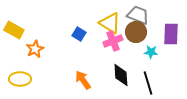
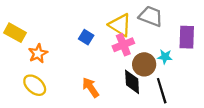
brown circle: (136, 32) -> (144, 64), moved
yellow ellipse: (20, 79) -> (35, 85), moved, turned 40

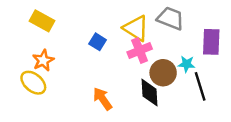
yellow rectangle: (15, 33) -> (42, 21), moved
yellow ellipse: (35, 85) -> (33, 83), moved
black line: (162, 91) -> (200, 86), moved

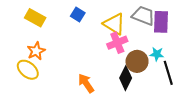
blue square: (98, 42) -> (78, 15), moved
purple rectangle: (211, 42) -> (161, 22), moved
black diamond: (149, 93) -> (126, 78), turned 30

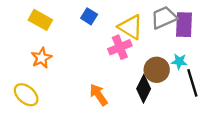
gray trapezoid: (143, 16) -> (164, 18), turned -45
pink cross: (117, 43) -> (120, 47), moved
yellow ellipse: (28, 70) -> (26, 95), moved

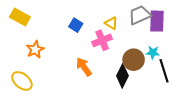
blue square: (89, 16) -> (76, 25), moved
yellow rectangle: (40, 20) -> (20, 17), moved
yellow triangle: (131, 27) -> (111, 23), size x0.6
orange arrow: (99, 95) -> (84, 67), moved

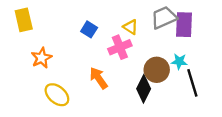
yellow rectangle: (20, 17) -> (24, 20), turned 48
yellow ellipse: (22, 81) -> (57, 95), moved

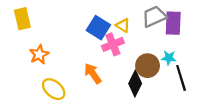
blue square: (89, 29) -> (98, 28), moved, size x1.5

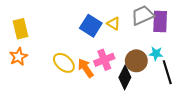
yellow rectangle: (22, 19) -> (20, 29), moved
pink cross: (113, 44) -> (104, 60), moved
orange star: (39, 54) -> (18, 57), moved
yellow ellipse: (54, 89) -> (64, 63), moved

